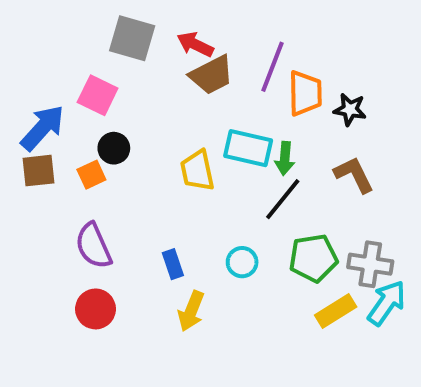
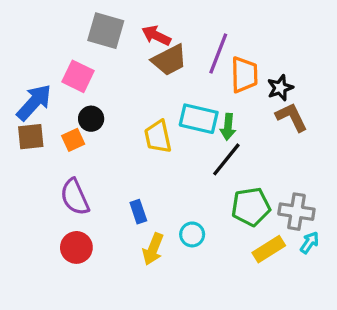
black star: (350, 110) -> (280, 88), turned -30
brown L-shape: (354, 175) -> (292, 117), moved
cyan circle: (242, 262) -> (192, 234), moved
cyan arrow: (387, 303) -> (310, 243), size x0.6

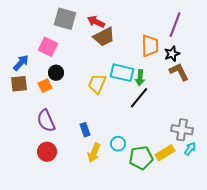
purple line: (218, 53) -> (175, 25), moved
blue arrow: (34, 102) -> (21, 63), size x0.7
yellow trapezoid: (158, 137) -> (97, 84), turned 35
green pentagon: (251, 207) -> (141, 158), moved

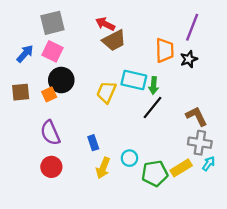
gray square: (65, 19) -> (52, 23), moved, turned -30
blue arrow: (21, 63) -> (25, 54), moved
brown L-shape: (179, 72) -> (197, 116), moved
black circle: (56, 73) -> (61, 80), size x1.5

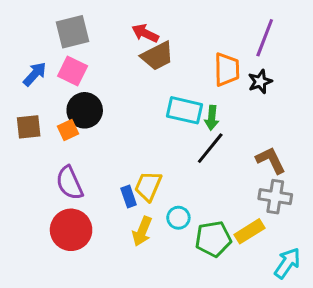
yellow trapezoid: (106, 92) -> (148, 186), moved
cyan arrow: (209, 164) -> (287, 263), moved, size x1.5
red circle: (51, 167) -> (71, 230), size x1.4

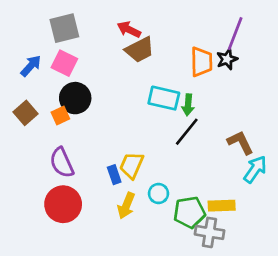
black star: (260, 82) -> (227, 59), moved
brown square: (29, 127) -> (25, 113), turned -35
gray cross: (275, 197) -> (210, 232), moved
yellow rectangle: (250, 231) -> (222, 206), turned 30
cyan arrow: (287, 263) -> (255, 169), moved

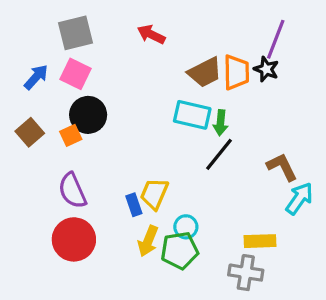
brown trapezoid: (140, 50) -> (205, 72), moved
black star: (227, 59) -> (266, 69), turned -30
green pentagon: (189, 212) -> (180, 250), moved

